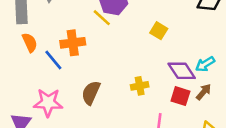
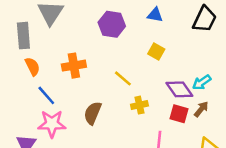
yellow line: (102, 18) -> (123, 78), moved
blue line: (53, 60) -> (46, 95), moved

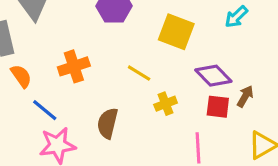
yellow square: (156, 51) -> (176, 32), size x1.6
cyan arrow: (202, 82) -> (236, 17), moved

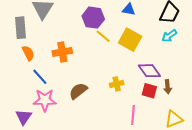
yellow line: (139, 73) -> (103, 36), moved
brown arrow: (245, 96) -> (168, 87), turned 136
brown semicircle: (107, 123) -> (78, 91), turned 30

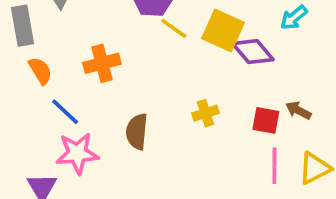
purple diamond: (149, 71) -> (253, 52), moved
brown arrow: (168, 87) -> (298, 110), turned 128
brown semicircle: (78, 91) -> (137, 132), turned -42
pink line: (133, 115) -> (274, 166), moved

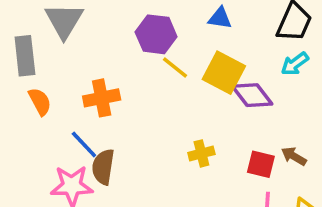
blue line: (65, 112) -> (84, 145), moved
brown semicircle: (137, 132) -> (103, 167), moved

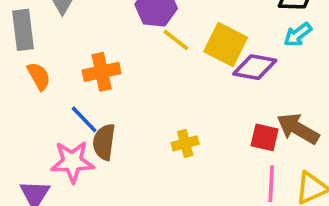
purple diamond: (252, 95) -> (255, 67), turned -42
yellow cross: (201, 153) -> (185, 143), moved
brown arrow: (294, 156) -> (298, 129), size x1.6

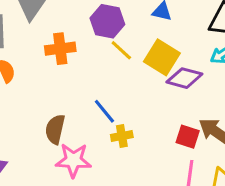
orange cross: (102, 72) -> (60, 49), moved
blue line: (84, 119) -> (104, 111), moved
pink star: (72, 162) -> (73, 160), moved

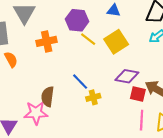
yellow square: (162, 57) -> (116, 42), turned 30
purple diamond: (184, 78) -> (127, 76), moved
pink star: (73, 160) -> (36, 113), moved

